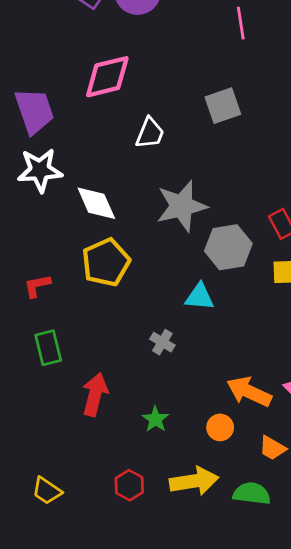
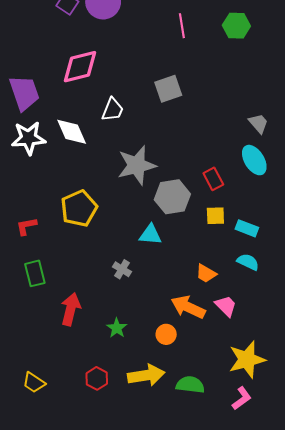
white diamond: (96, 203) -> (72, 132), moved
orange trapezoid: (272, 448) -> (206, 273), moved

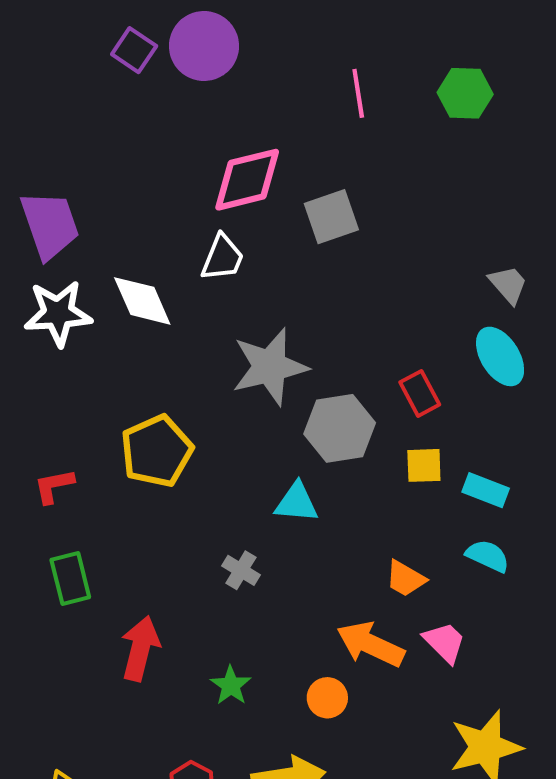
pink diamond: (80, 67) -> (247, 180), moved

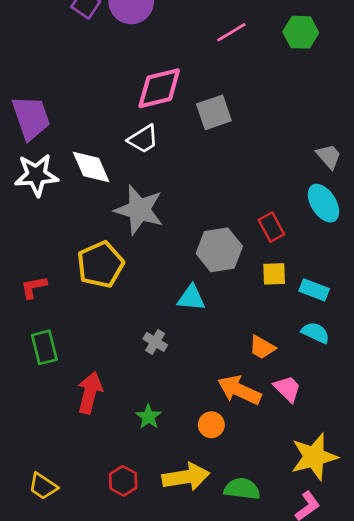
pink line: (358, 93) -> (231, 32), turned 68
white trapezoid: (222, 258) -> (143, 139), turned 36
gray star: (270, 367) -> (139, 210), moved, turned 30

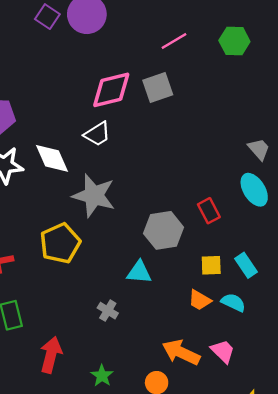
gray square: (214, 112) -> (158, 87), moved
yellow square: (274, 274) -> (211, 265), moved
cyan rectangle: (314, 290) -> (246, 265), turned 35
cyan semicircle: (315, 333) -> (233, 302), moved
orange trapezoid: (262, 347) -> (200, 300), moved

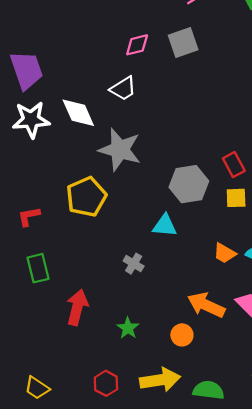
pink diamond: (111, 90) -> (137, 45), size x0.6
yellow square: (211, 265) -> (236, 198), moved

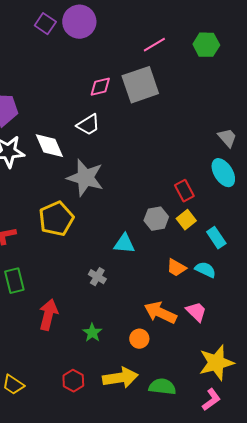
gray square: (183, 43) -> (140, 85), size x1.4
gray hexagon: (189, 184) -> (156, 219), moved, size x0.7
yellow square: (236, 198) -> (186, 220), turned -36

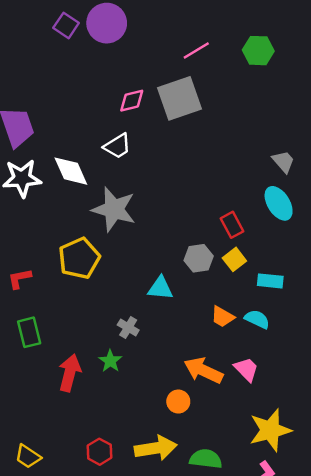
cyan rectangle: (216, 238) -> (270, 281), turned -50
green star: (92, 333) -> (110, 361), moved

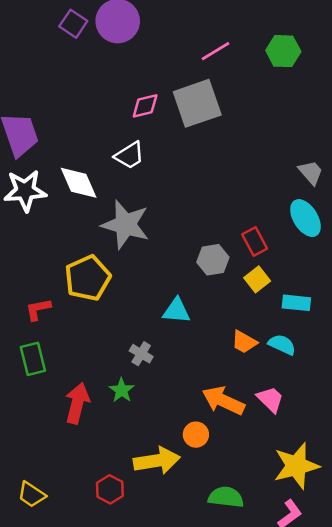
gray hexagon: (199, 258) -> (213, 260), moved
red L-shape: (20, 279) -> (38, 309), moved
yellow arrow: (156, 448) -> (157, 461), moved

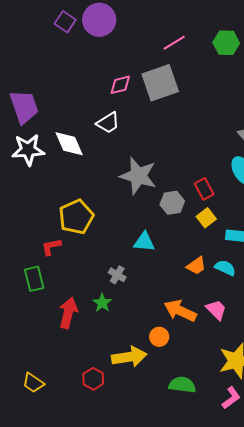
gray star: (126, 225) -> (138, 176), moved
red L-shape: (38, 309) -> (51, 247), moved
orange trapezoid: (244, 342) -> (196, 266), turned -65

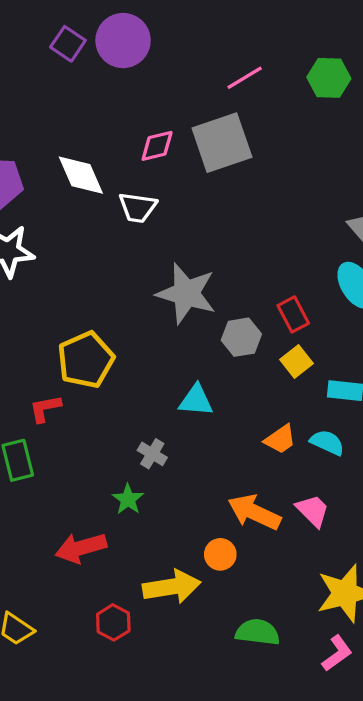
white trapezoid: (108, 123) -> (138, 207), turned 40
white diamond: (69, 144) -> (81, 175), moved
red arrow: (68, 313) -> (81, 548), moved, turned -120

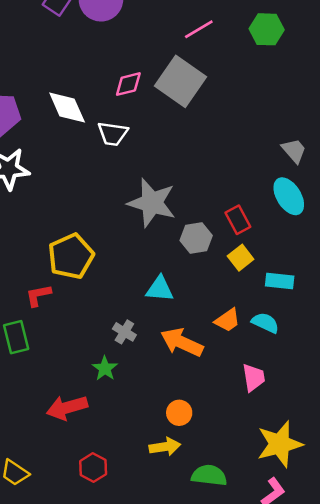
gray square: (222, 143) -> (181, 81), turned -36
pink trapezoid: (313, 511) -> (254, 378), turned 36
orange arrow: (254, 512) -> (182, 342), moved
yellow arrow: (172, 587) -> (165, 447), moved, size x0.7

